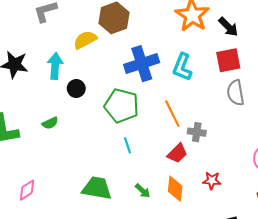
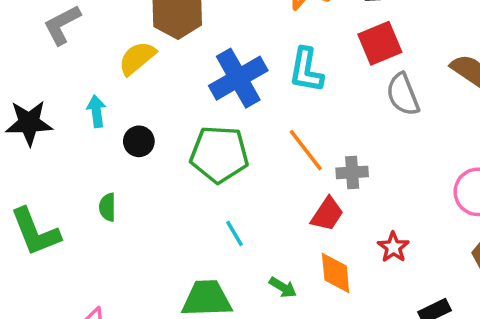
cyan arrow: (55, 66) -> (96, 111), size x0.7
green semicircle: (50, 123) -> (107, 207), turned 126
cyan line: (128, 145) -> (235, 233), moved
red star: (212, 181) -> (393, 247), turned -30

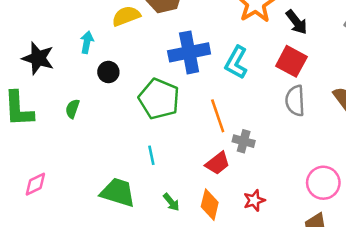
red square: (380, 43) -> (291, 61), turned 32
black star: (29, 123) -> (38, 58), moved

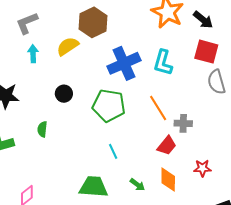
cyan arrow: (87, 42) -> (33, 54), moved
red star: (254, 200) -> (202, 168), turned 30

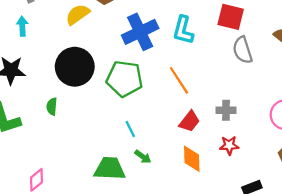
cyan arrow: (33, 54) -> (22, 26), moved
black circle: (64, 94) -> (75, 67), size x2.0
gray cross: (183, 123) -> (226, 110), moved
green arrow: (137, 185) -> (143, 157), moved

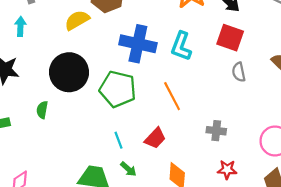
blue cross: (140, 32) -> (138, 44), turned 32
gray semicircle: (243, 50) -> (239, 72), size x0.7
red trapezoid: (189, 121) -> (155, 138), moved
red star: (229, 145) -> (227, 170), moved

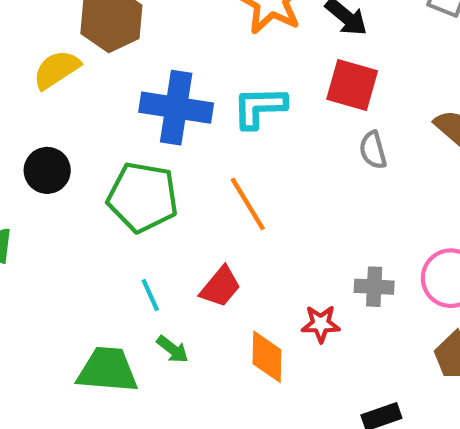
cyan L-shape: (181, 46) -> (259, 107), turned 72
black circle: (69, 72) -> (47, 170), size x0.6
gray cross: (216, 131) -> (374, 287), moved
red star: (227, 170) -> (321, 324), moved

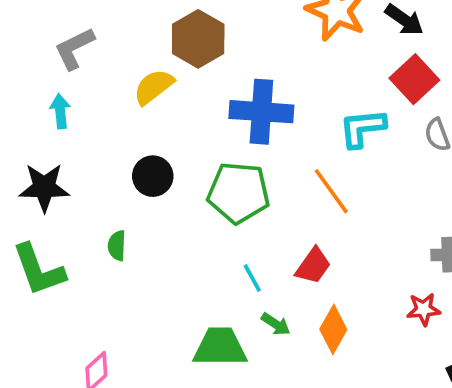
red square: (352, 85) -> (414, 79), turned 36
cyan L-shape: (259, 107) -> (362, 128), moved
red star: (321, 324) -> (424, 309), moved
orange diamond: (267, 357) -> (333, 329), moved, turned 33

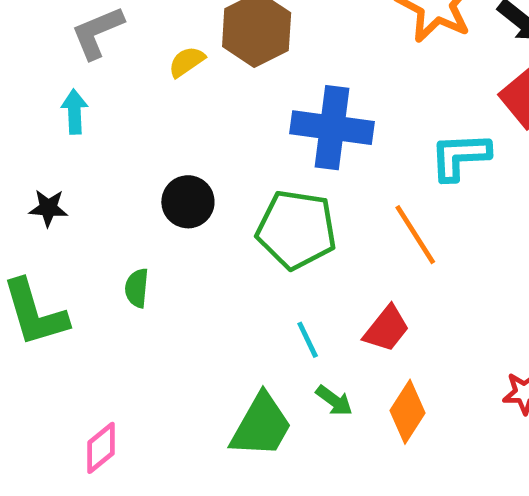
yellow semicircle: (154, 87) -> (187, 62), moved, size x0.7
black star: (44, 187) -> (48, 208), size x0.6
green trapezoid: (220, 347) -> (261, 426), turned 116

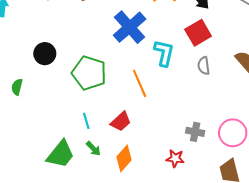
blue cross: (332, 128) -> (130, 27), moved, turned 32
cyan L-shape: (460, 156) -> (164, 53), turned 96

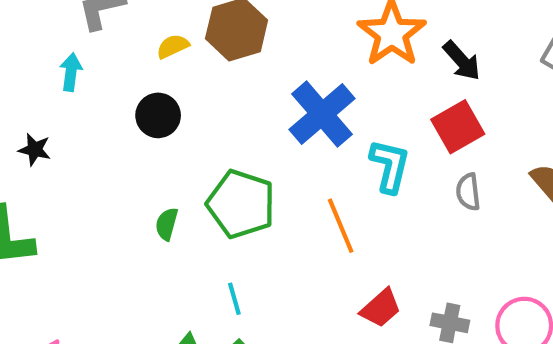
black circle: (45, 54) -> (158, 115), moved
green semicircle: (17, 87) -> (167, 224), moved
red trapezoid: (121, 122) -> (381, 308), moved

